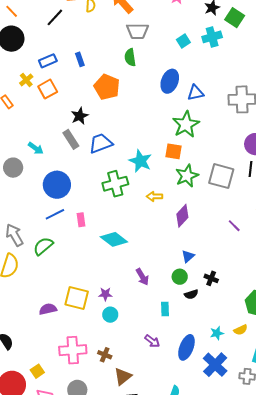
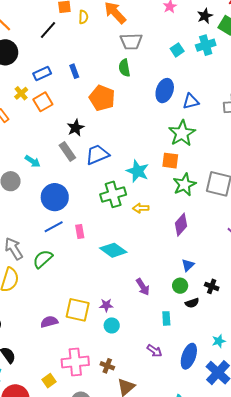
yellow arrow: (154, 196) -> (141, 208), moved
yellow square: (37, 371) -> (49, 381), moved

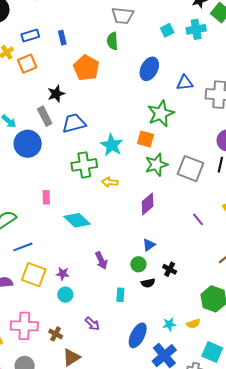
blue triangle: (191, 101) -> (185, 83), moved
blue circle: (55, 197) -> (28, 144), moved
blue line: (54, 227) -> (23, 247), moved
purple arrow: (154, 351) -> (92, 324), moved

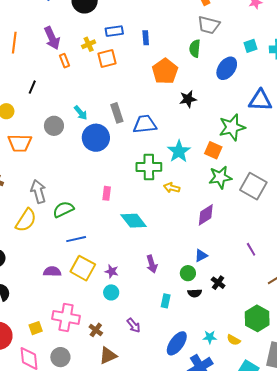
blue ellipse: (149, 69) -> (227, 68), moved
blue triangle: (185, 83) -> (260, 100), size x1.4
black star: (56, 94) -> (188, 99), moved
purple line: (198, 219) -> (251, 249), moved
yellow semicircle: (193, 324) -> (234, 340), turned 40

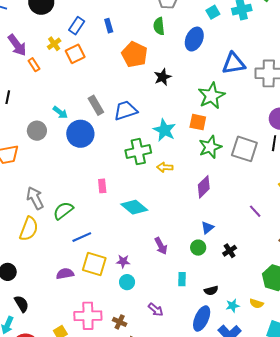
blue rectangle: (114, 31) -> (77, 26), turned -36
black cross: (218, 283) -> (230, 251), turned 32
black semicircle: (195, 293) -> (211, 291), moved

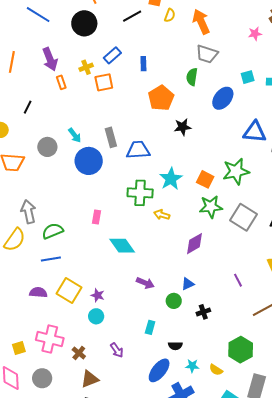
green star: (211, 96) -> (236, 171), moved
blue line: (82, 237) -> (51, 259), moved
purple arrow: (161, 246) -> (145, 283), moved, turned -54

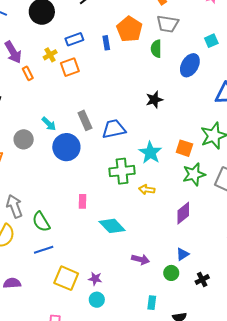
blue rectangle: (112, 55) -> (74, 39), turned 30
orange pentagon: (161, 98) -> (129, 29), moved
green semicircle: (53, 231) -> (41, 222), turned -90
purple semicircle: (38, 292) -> (12, 283), moved

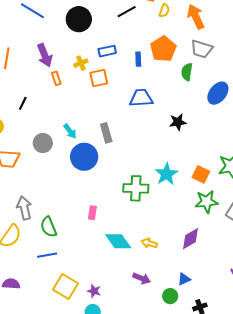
blue trapezoid: (114, 129) -> (141, 98), moved
yellow arrow: (147, 190) -> (149, 243), moved

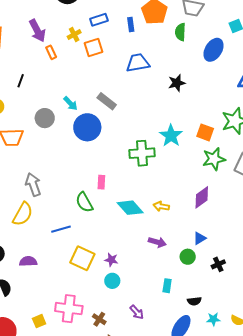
gray rectangle: (106, 133) -> (107, 101), turned -30
green semicircle: (49, 227) -> (84, 202), moved

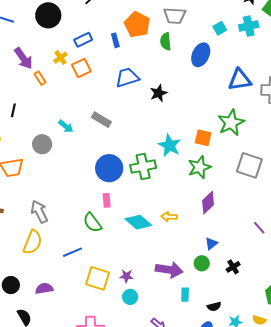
black star: (177, 83) -> (159, 93), moved
blue circle: (87, 127) -> (109, 168), moved
green star: (214, 159) -> (199, 167), moved
purple arrow: (157, 242) -> (169, 270), moved, size x1.5

